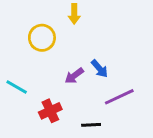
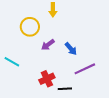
purple arrow: (74, 76) -> (48, 45), moved
red cross: (50, 111) -> (47, 79), moved

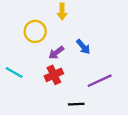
blue arrow: (71, 49) -> (83, 47), moved
red cross: (47, 79) -> (54, 75), moved

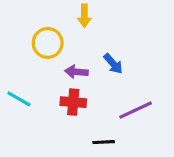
purple arrow: (56, 53) -> (76, 72), turned 42
red cross: (54, 75) -> (73, 102), turned 30

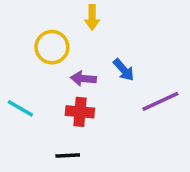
purple line: (136, 110) -> (160, 101), moved
black line: (104, 142) -> (68, 156), moved

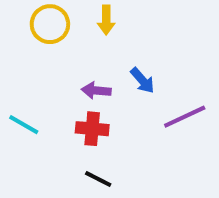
yellow circle: (52, 47) -> (50, 24), moved
black line: (68, 156) -> (98, 179), moved, turned 30

